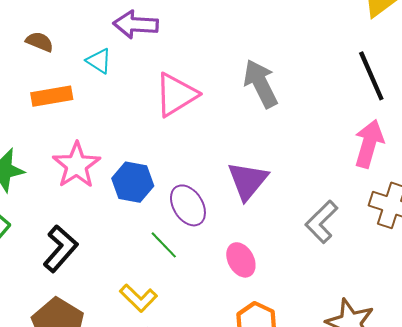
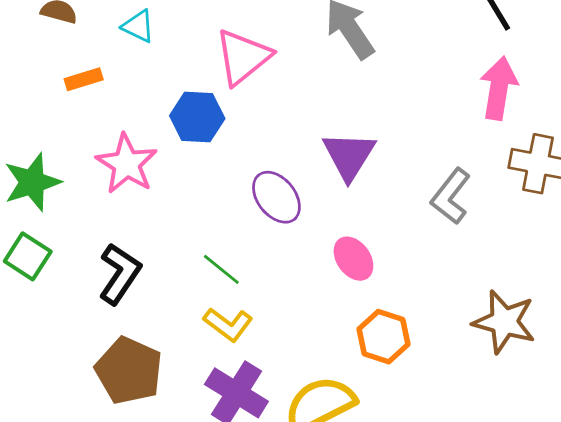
orange rectangle: (52, 96) -> (84, 79), size x0.7
blue hexagon: (133, 182) -> (197, 117), moved
green line: (164, 245) -> (221, 269), moved

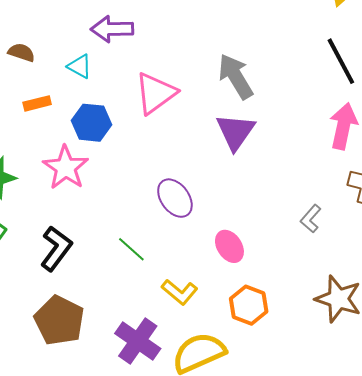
blue hexagon: (197, 117) -> (91, 123), moved
purple triangle: (349, 156) -> (235, 132), moved
gray L-shape: (451, 196) -> (311, 219), moved, size x0.7
yellow L-shape: (228, 324) -> (180, 292), moved

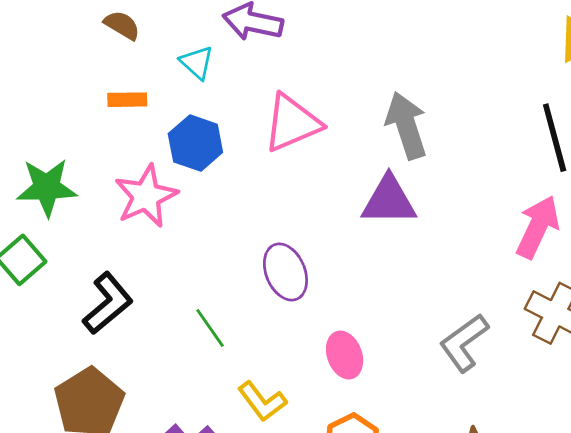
purple triangle: (235, 132) -> (389, 201), turned 42
gray L-shape: (311, 219) -> (464, 343), size x1.5

